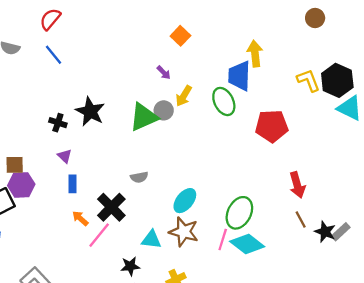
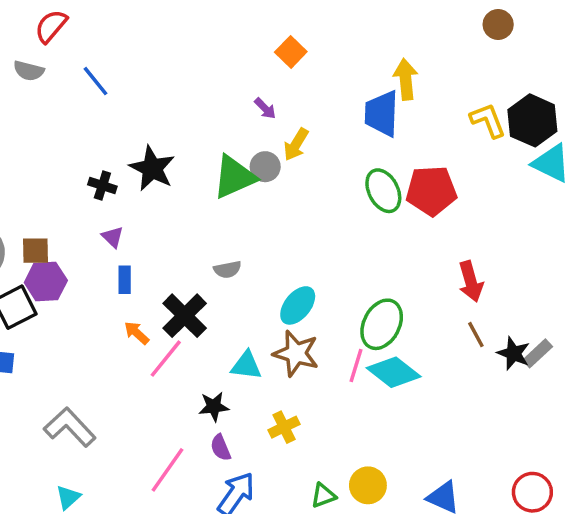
red semicircle: (50, 19) -> (51, 26), moved
green ellipse: (224, 101) -> (383, 191), moved

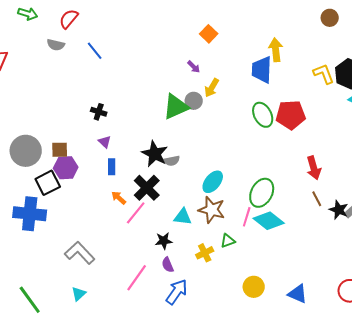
black star: (152, 168) -> (155, 154), moved
green triangle: (323, 496) -> (228, 241), moved

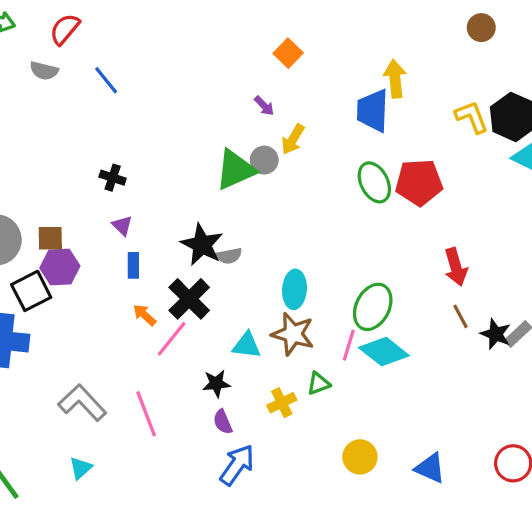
cyan ellipse: (213, 182) -> (295, 289), turned -35
pink line: (137, 278) -> (146, 414), moved, turned -56

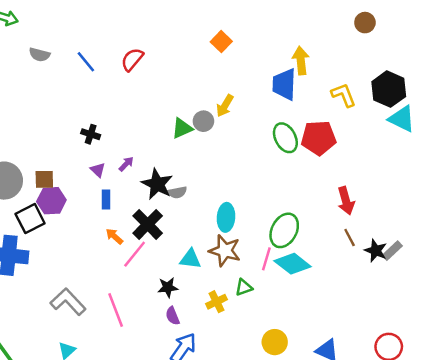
red semicircle: (65, 29) -> (132, 59), moved
purple arrow: (264, 106) -> (126, 164), moved, turned -91
yellow L-shape: (472, 117) -> (344, 95), moved
green triangle: (235, 170) -> (182, 128), size x0.7

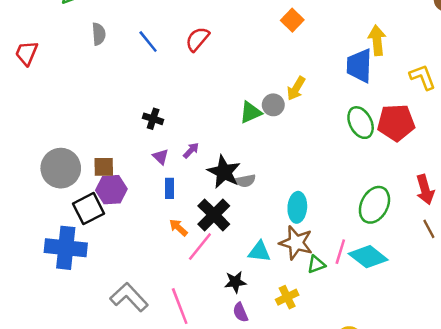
gray semicircle: (40, 55) -> (99, 34), turned -108
green ellipse: (284, 230) -> (374, 205), moved
green triangle: (244, 287) -> (316, 264), moved

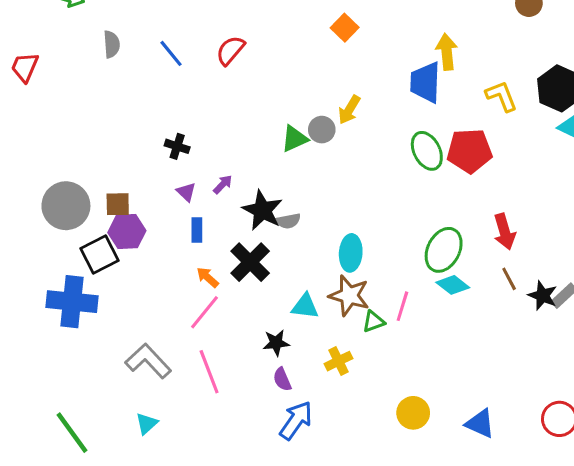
pink line: (200, 247) -> (205, 312), moved
cyan diamond: (368, 257) -> (453, 285), moved, size x0.7

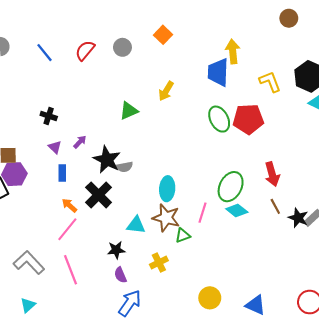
gray circle: (322, 130) -> (122, 47), moved
pink line: (402, 306) -> (203, 213), moved

